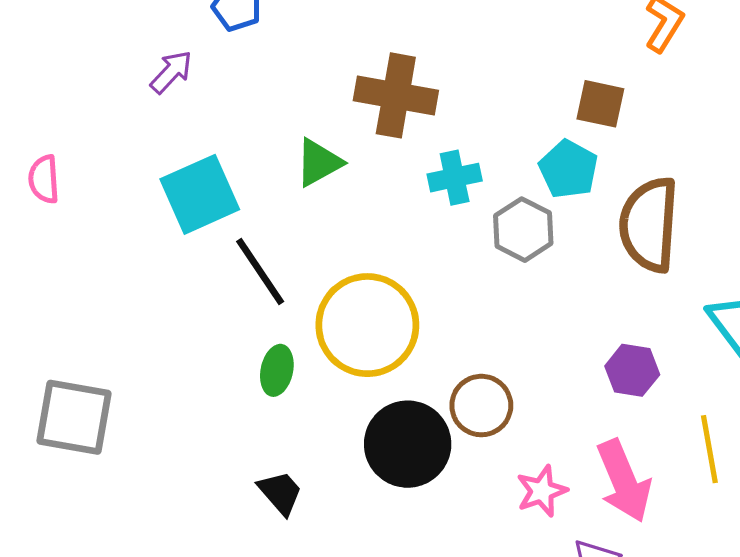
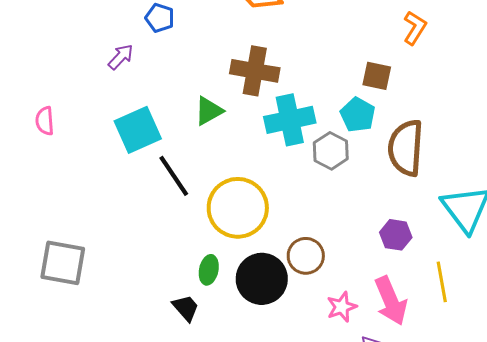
cyan cross: (455, 178) -> (290, 120), size x1.6
green ellipse: (277, 370) -> (209, 270), moved

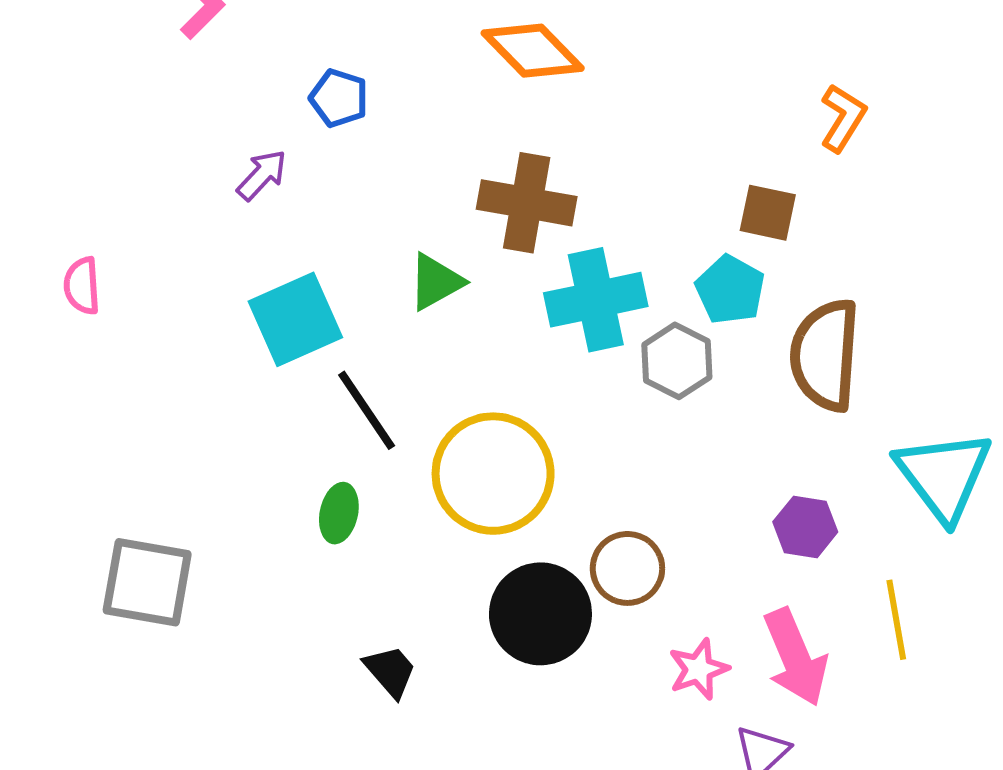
pink semicircle: (45, 121) -> (82, 286), moved
green ellipse: (209, 270) -> (339, 513), moved

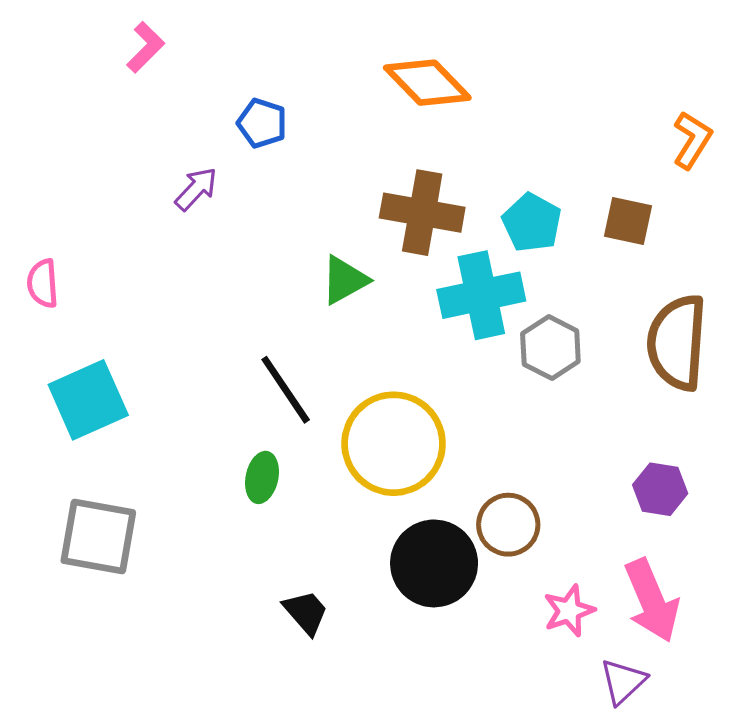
cyan pentagon: (730, 290) -> (532, 223), moved
cyan square: (295, 319) -> (88, 400), moved

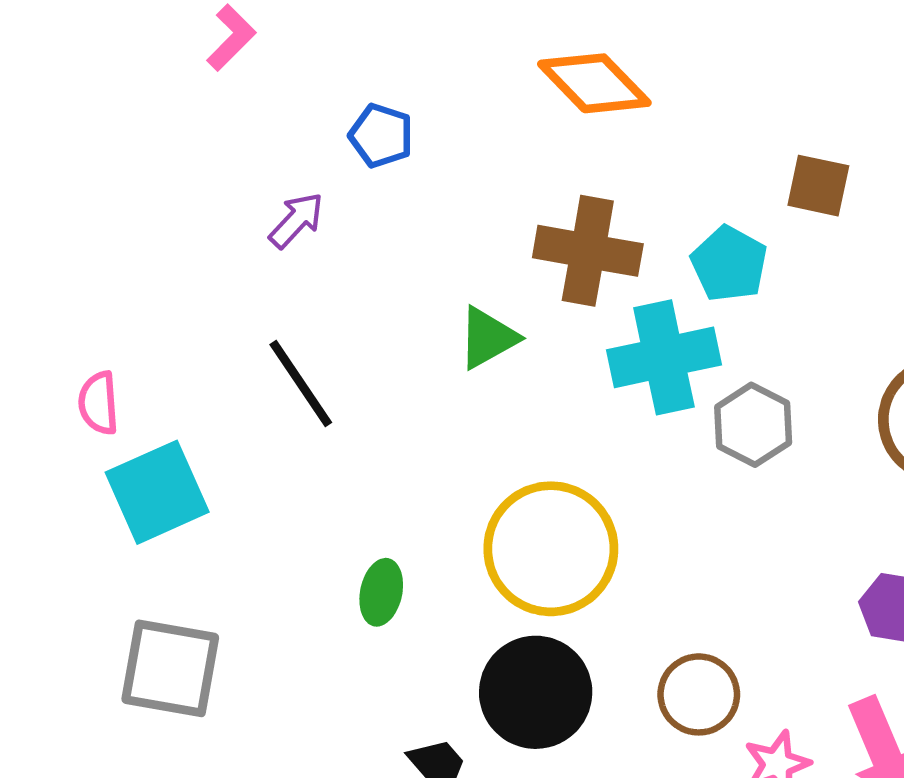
brown square: (628, 221) -> (818, 186), moved
pink semicircle: (43, 283) -> (98, 403), moved
black line: (286, 390) -> (301, 383), moved
brown circle: (508, 525) -> (699, 694), moved
black circle: (434, 563) -> (536, 692), moved

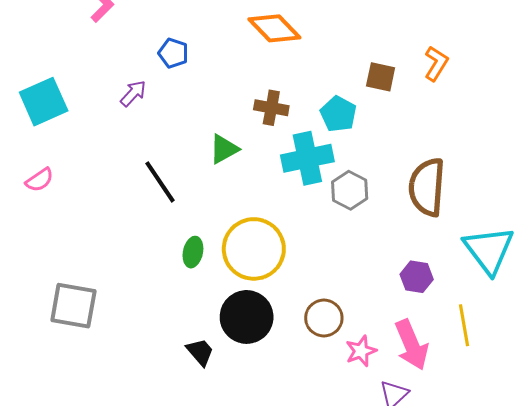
brown cross: (588, 251) -> (271, 108), size x0.7
black line: (301, 383) -> (160, 182), moved
pink semicircle: (98, 403) -> (39, 180), turned -120
cyan square: (157, 492) -> (44, 102), moved
green ellipse: (381, 592) -> (193, 252), moved

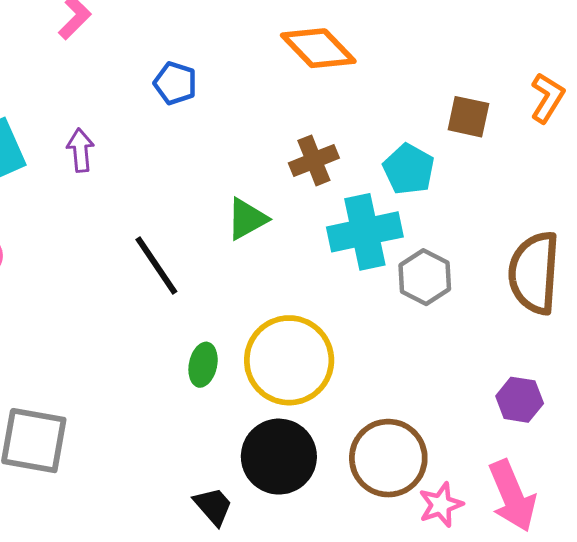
purple arrow: (133, 93) -> (81, 150), moved, turned -48
brown cross: (271, 108) -> (314, 160), turned -32
brown circle: (324, 318) -> (388, 458), size x1.4

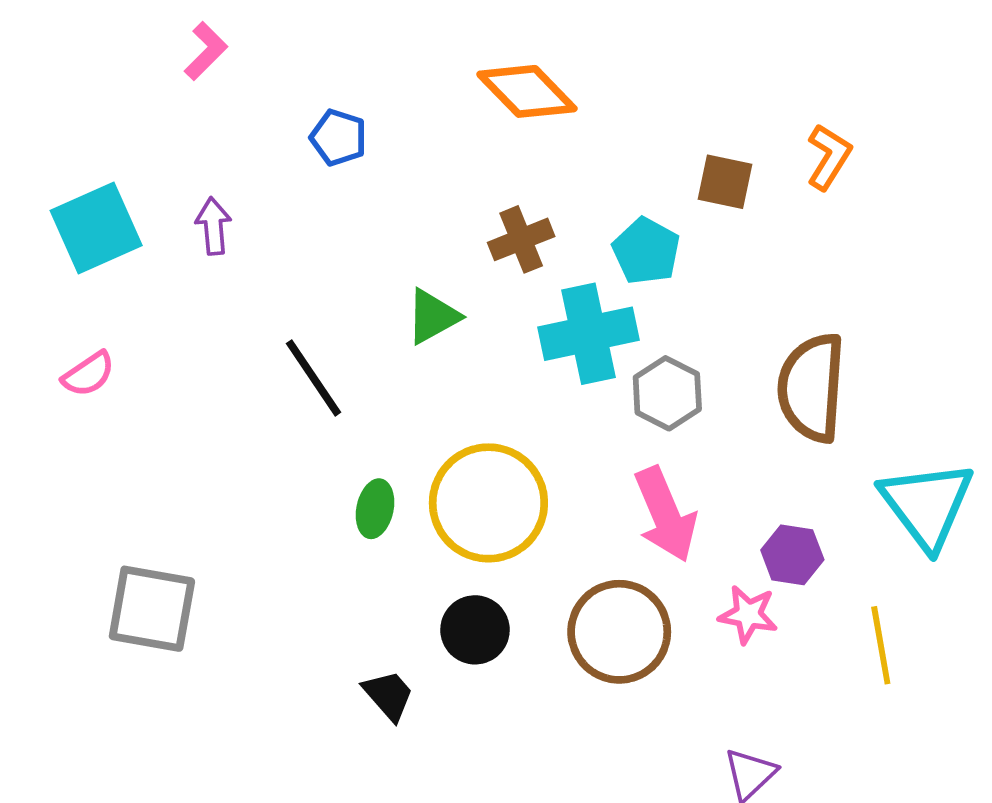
black circle: (279, 457) -> (475, 630), size x0.7
pink arrow: (512, 496) -> (665, 514), moved
pink star: (441, 505) -> (748, 614), moved, turned 30

